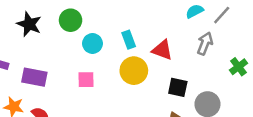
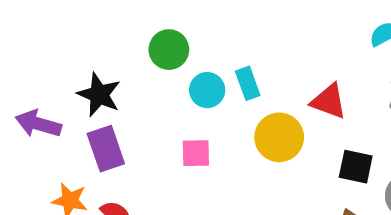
black star: (29, 24) -> (99, 95), moved
cyan rectangle: (129, 40) -> (248, 83), moved
purple rectangle: (34, 77) -> (106, 149), turned 60

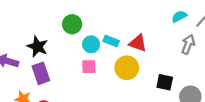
cyan rectangle: (248, 83) -> (111, 41), turned -48
red triangle: (329, 101) -> (138, 43), moved
pink square: (196, 153) -> (89, 67), moved

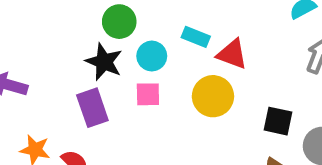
cyan rectangle: (111, 41) -> (196, 37), moved
black star: (38, 47) -> (104, 62), moved
purple rectangle: (41, 73) -> (92, 108), moved

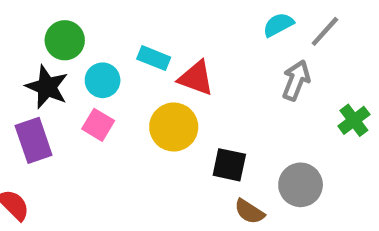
pink square: (148, 94) -> (98, 125), turned 32
black square: (278, 121) -> (229, 165), moved

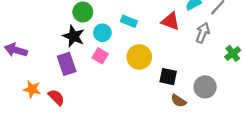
red triangle: (196, 78) -> (170, 21), moved

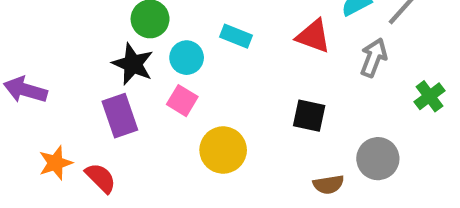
yellow circle: (139, 57) -> (223, 150), moved
black square: (168, 77) -> (309, 116), moved
orange star: (32, 89) -> (55, 163), turned -30
brown semicircle: (179, 101) -> (328, 184), turned -42

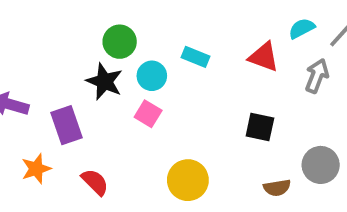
purple rectangle: (120, 116) -> (67, 125), moved
yellow circle: (223, 150) -> (188, 180), moved
red semicircle: (101, 178) -> (95, 182), moved

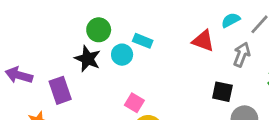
cyan rectangle: (195, 57) -> (143, 41), moved
pink square: (148, 114) -> (134, 103), moved
black square: (260, 127) -> (222, 92), moved

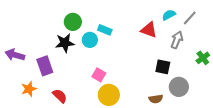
black star: (88, 59) -> (65, 43), turned -30

